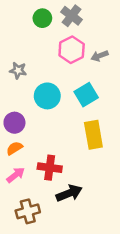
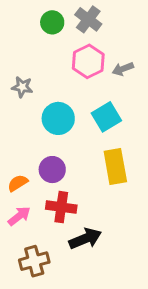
purple circle: (14, 123) -> (52, 170), moved

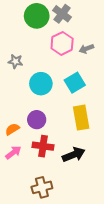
green circle: (52, 22) -> (37, 16), size x1.5
black arrow: (85, 239) -> (74, 155), moved
brown cross: (34, 261) -> (42, 187), moved

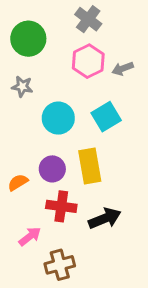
green circle: (37, 16) -> (28, 39), moved
yellow rectangle: (81, 118) -> (90, 166), moved
pink arrow: (13, 152) -> (30, 236), moved

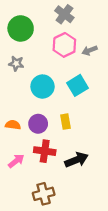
yellow rectangle: (90, 166) -> (65, 122), size x0.6
orange semicircle: (18, 182) -> (13, 125), moved, turned 40
pink arrow: (30, 236) -> (16, 161), moved

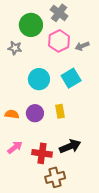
green circle: (21, 28) -> (31, 25), moved
gray star: (16, 64) -> (15, 48), moved
red cross: (45, 151) -> (42, 153), moved
brown cross: (44, 194) -> (55, 177), moved

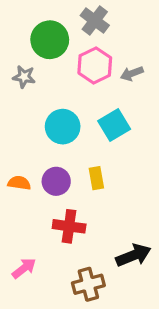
black arrow: (70, 146) -> (133, 255), moved
pink arrow: (15, 147) -> (24, 268), moved
red cross: (42, 153) -> (69, 226), moved

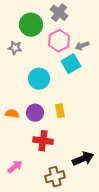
cyan square: (114, 125) -> (71, 64), moved

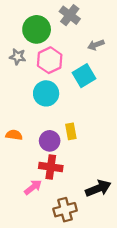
pink hexagon: (59, 41) -> (50, 60), moved
gray arrow: (82, 46) -> (96, 45), moved
purple circle: (35, 113) -> (50, 141), moved
pink arrow: (15, 167) -> (33, 187), moved

